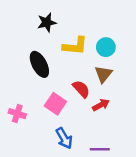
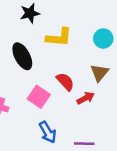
cyan circle: (106, 47) -> (103, 39), moved
brown triangle: (103, 74) -> (99, 73), moved

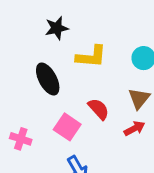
red arrow: (86, 98) -> (135, 128), moved

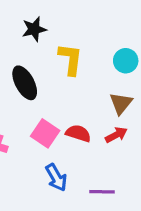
yellow L-shape: (91, 57) -> (70, 59), turned -88
red semicircle: (99, 109) -> (78, 133), moved, turned -30

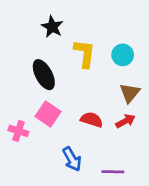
black star: (34, 29) -> (52, 27), turned -30
cyan circle: (126, 61) -> (123, 55), moved
pink square: (45, 133) -> (48, 114), moved

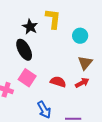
black star: (52, 27) -> (30, 27), moved
yellow L-shape: (85, 53) -> (53, 19), moved

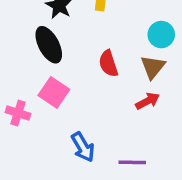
cyan circle: (80, 36) -> (161, 35), moved
red semicircle: (58, 82) -> (108, 64), moved, turned -126

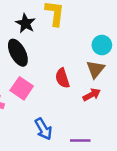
red semicircle: (108, 64) -> (62, 78), moved

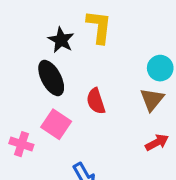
red semicircle: (62, 78) -> (96, 101), moved
red arrow: (92, 95) -> (157, 142), moved

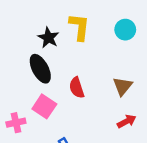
cyan circle: (160, 68) -> (125, 30), moved
pink cross: (21, 144) -> (16, 123), turned -30

